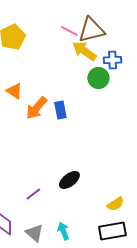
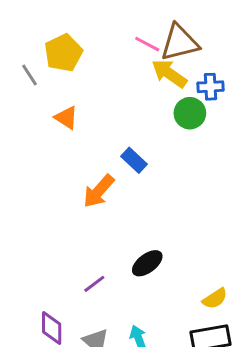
orange triangle: (14, 91) -> (66, 118), moved
orange arrow: (36, 108) -> (99, 191), moved
blue rectangle: (60, 110) -> (134, 160), turned -36

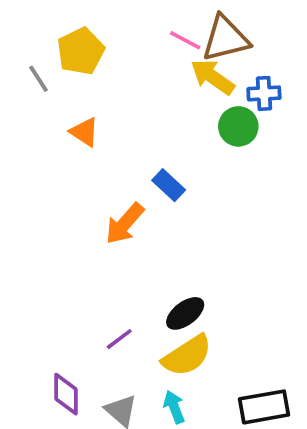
yellow semicircle: (215, 299) -> (187, 356), moved, size x1.6

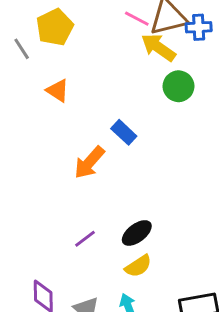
blue cross: (264, 93) -> (199, 27), moved
purple line: (119, 339) -> (85, 239), moved
yellow semicircle: (187, 356) -> (138, 266), size x0.7

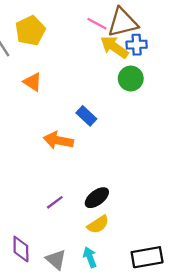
blue cross: (199, 27) -> (137, 45), moved
orange arrow: (89, 162) -> (58, 140), turned 60

